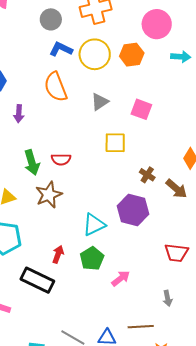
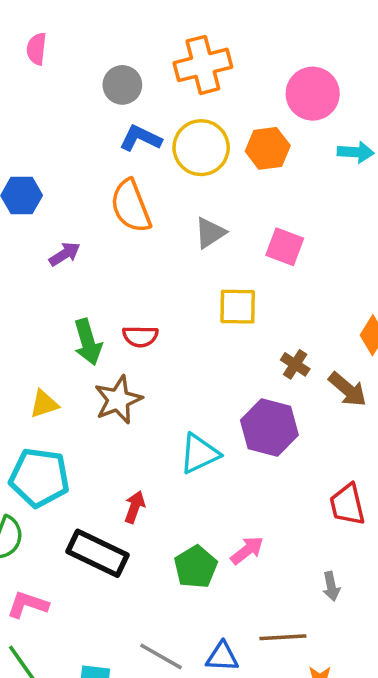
purple arrow: (19, 114) -> (65, 254), turned -126
red trapezoid: (176, 253) -> (347, 505), turned 70
green pentagon: (92, 259) -> (196, 567), moved

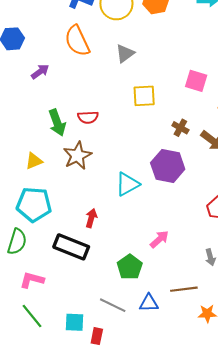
pink square: (285, 247) -> (196, 81), moved
green pentagon: (196, 567) -> (130, 267), moved

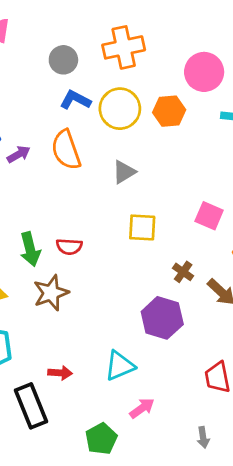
purple arrow: (40, 72) -> (19, 154), moved
cyan triangle: (127, 184) -> (120, 366), moved
red arrow: (91, 218) -> (60, 373), turned 72
black rectangle: (71, 247) -> (31, 406), turned 40

